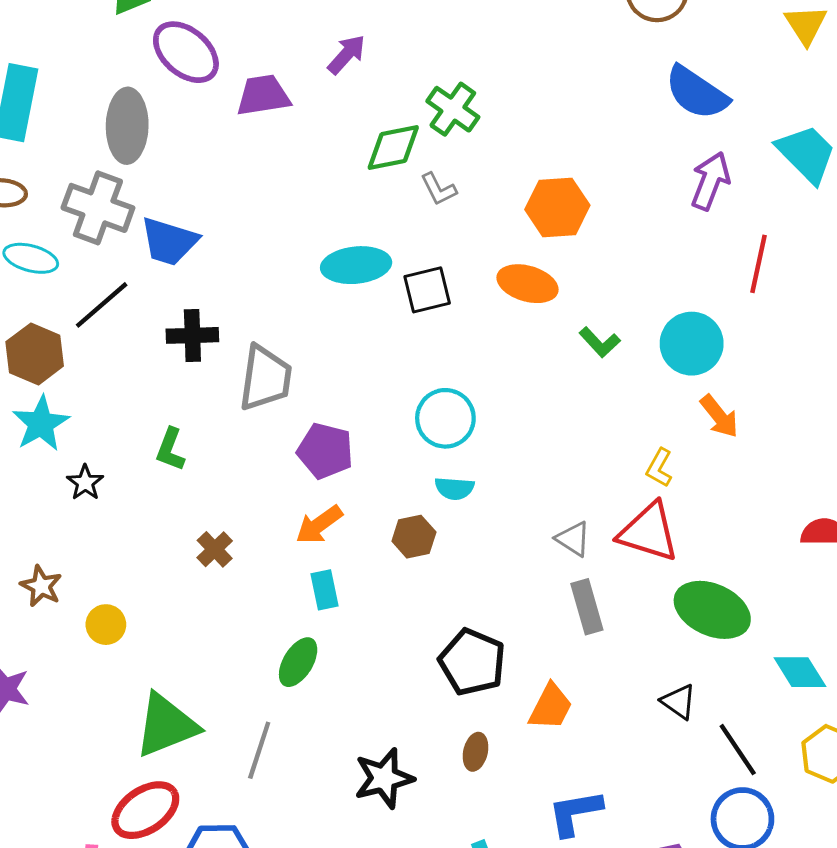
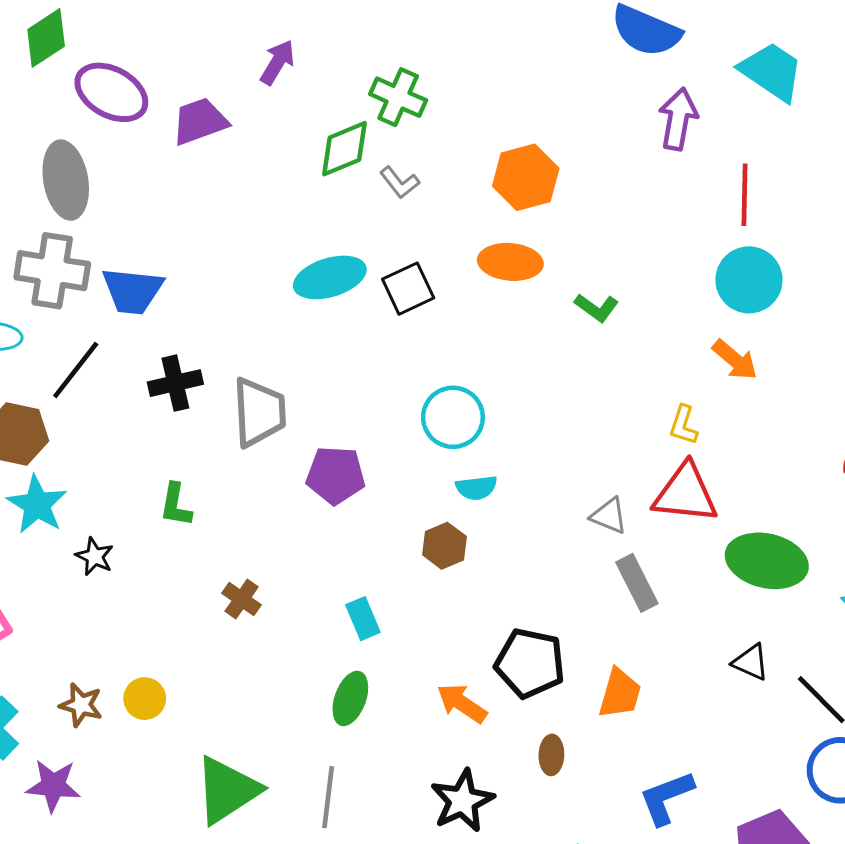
cyan circle: (692, 344) -> (749, 280), moved
orange arrow: (319, 525) -> (462, 703), moved, turned 81
brown star: (41, 586) -> (81, 705), moved

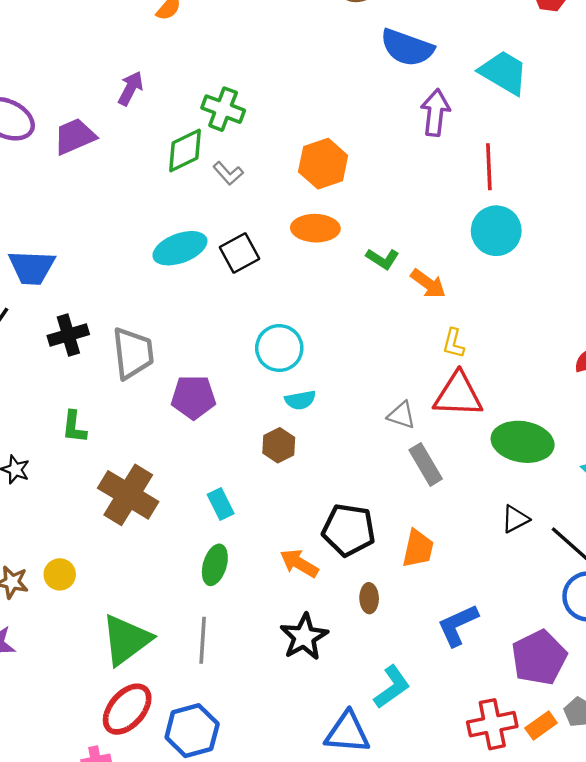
orange arrow: (735, 360) -> (428, 284), moved
brown cross: (242, 599) -> (128, 495), size x2.0
black triangle: (751, 662) -> (515, 519), turned -48

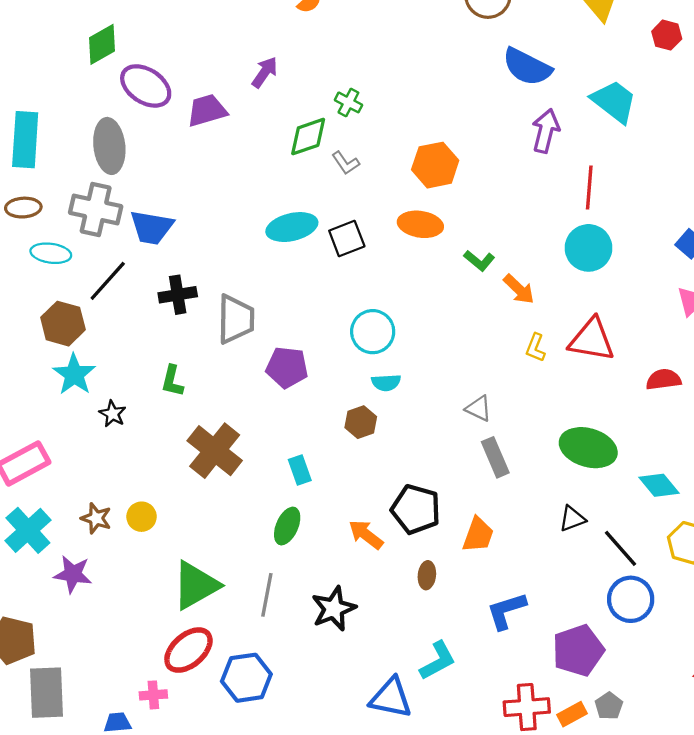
green cross: (223, 109) -> (348, 102), size x0.7
red triangle: (458, 395) -> (592, 340), moved
black star: (304, 637) -> (334, 609), moved

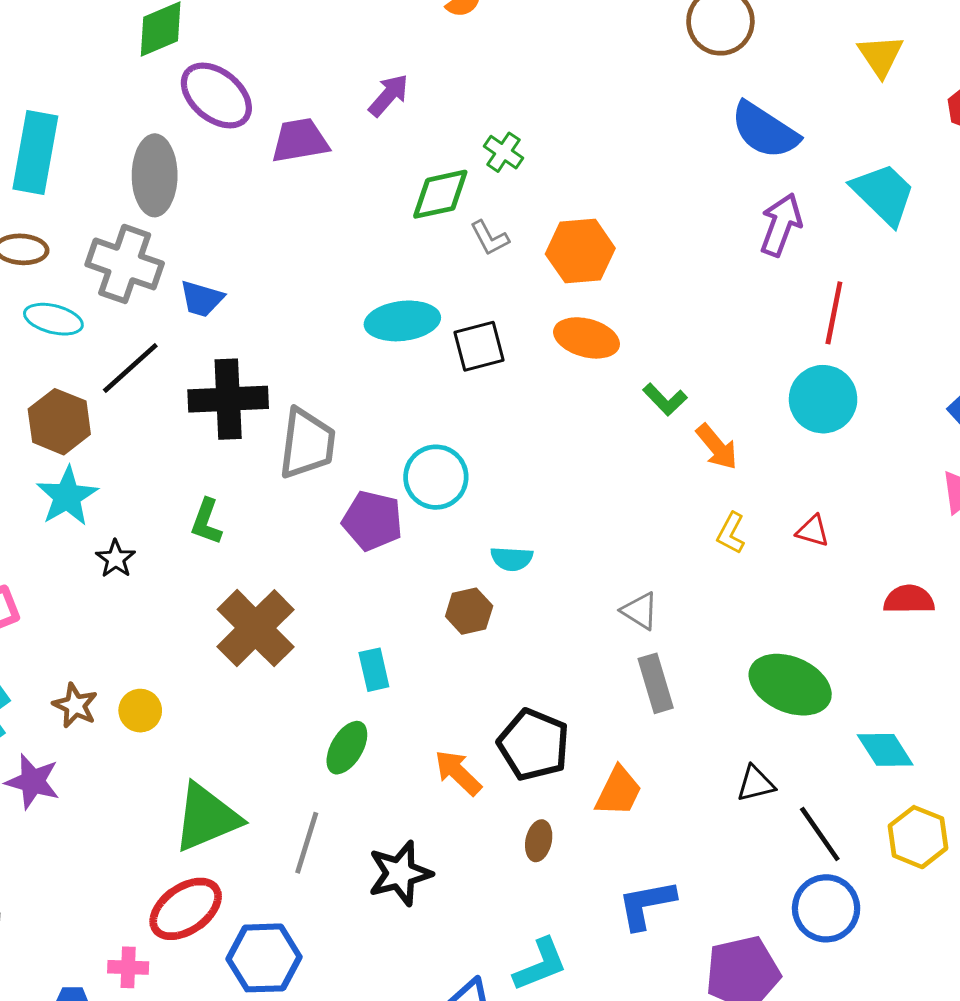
orange hexagon: (435, 165) -> (580, 251), moved
blue trapezoid: (152, 227) -> (202, 299), size x0.7
black cross: (178, 295) -> (228, 399), size x1.4
cyan circle: (373, 332) -> (436, 477), moved
red triangle: (592, 340) -> (813, 531), size x0.5

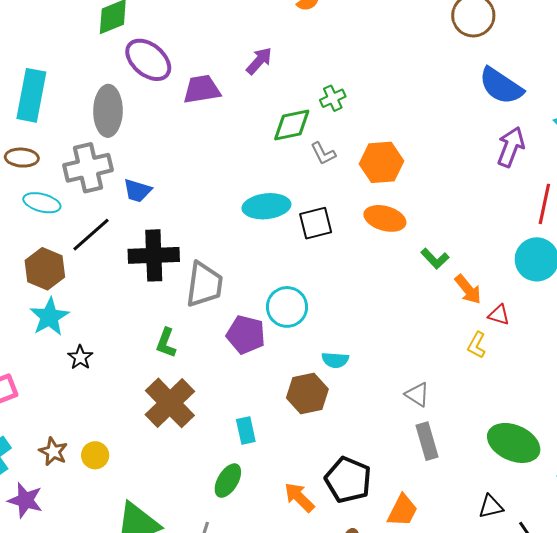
green cross: (504, 152) -> (333, 98), turned 30
gray cross: (125, 264) -> (88, 168), turned -33
green L-shape: (206, 522) -> (166, 343), moved
red triangle: (813, 531) -> (499, 315), moved
brown hexagon: (469, 611) -> (307, 394), size x1.4

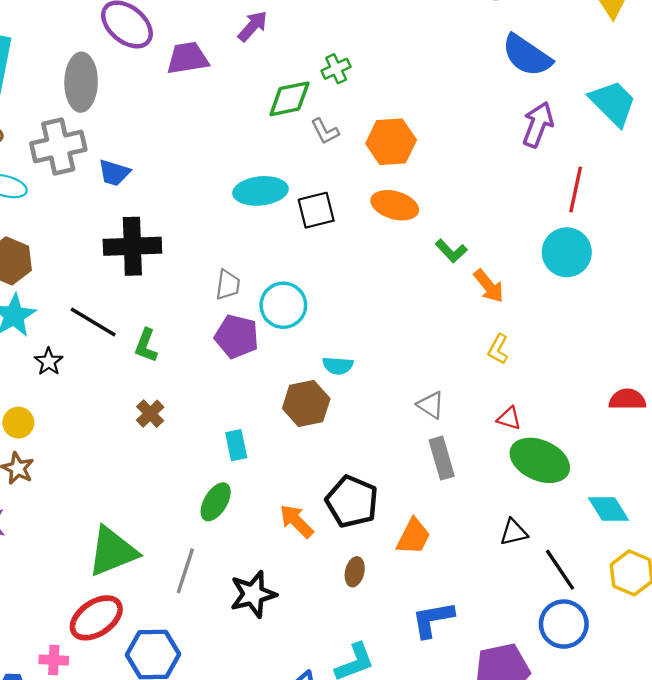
black line: (91, 235) -> (93, 322), moved, turned 72
gray trapezoid: (204, 285) -> (228, 285), moved, size x0.6
red triangle: (499, 315) -> (509, 418), moved
brown cross: (170, 403) -> (150, 414), size x0.5
yellow circle: (95, 455) -> (18, 423), moved

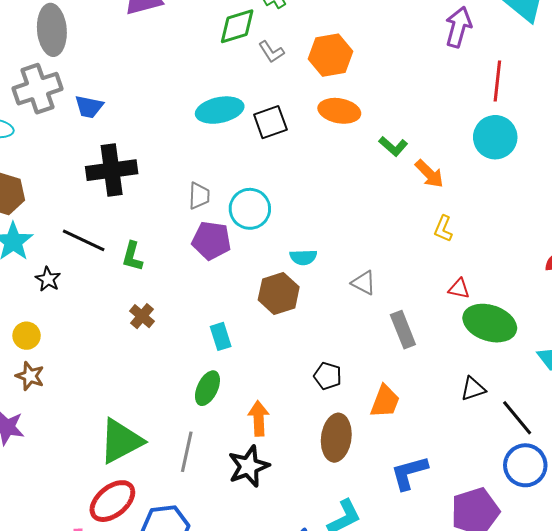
gray triangle: (431, 405) -> (364, 283), moved
black pentagon: (352, 502) -> (328, 376), size x0.6
orange arrow: (296, 521) -> (259, 418), moved, turned 48
brown ellipse: (355, 572) -> (336, 438), size x1.8

